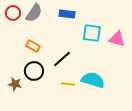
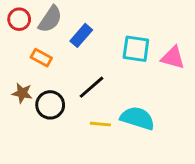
blue rectangle: (67, 14) -> (81, 35), moved, turned -56
orange rectangle: (33, 46) -> (41, 58), moved
brown star: (15, 84) -> (22, 93), moved

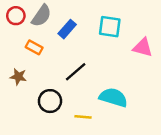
cyan square: (136, 49) -> (110, 27), moved
black circle: (50, 105) -> (50, 101), moved
yellow line: (100, 124) -> (83, 117), moved

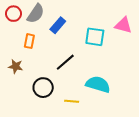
cyan square: (110, 27) -> (95, 37), moved
orange rectangle: (34, 47) -> (29, 41), turned 72
pink triangle: (143, 47) -> (123, 25), moved

